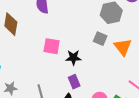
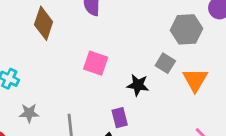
black star: (73, 58) -> (138, 85), moved

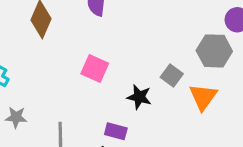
gray hexagon: (187, 29) -> (214, 51), moved
purple rectangle: (120, 118) -> (116, 131), turned -66

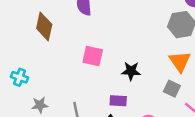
gray square: (172, 75) -> (172, 89), moved

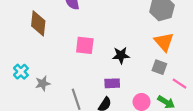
cyan cross: (20, 77) -> (21, 72), turned 32
gray star: (40, 105) -> (43, 83), moved

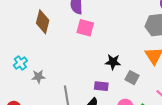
pink square: (85, 45) -> (85, 28), moved
gray square: (159, 67) -> (132, 78), moved

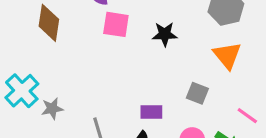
black star: (113, 62) -> (165, 34), moved
cyan cross: (20, 63) -> (22, 91), size x1.5

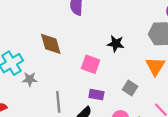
brown diamond: (49, 23) -> (51, 44), moved, turned -35
pink square: (116, 24) -> (91, 64), moved

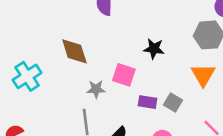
gray star: (30, 79) -> (96, 89), moved
purple rectangle: (96, 95) -> (148, 102), moved

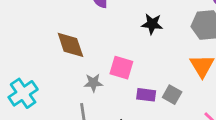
black star: (154, 49) -> (152, 24), moved
cyan cross: (27, 76) -> (23, 93), moved

